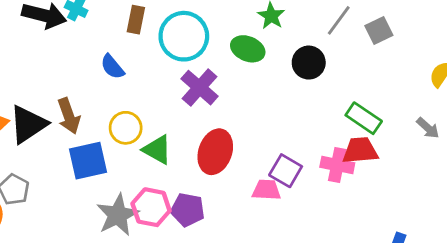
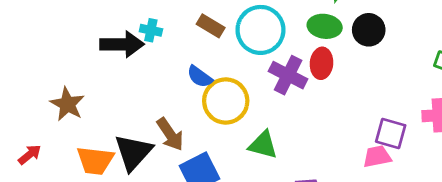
brown rectangle: (136, 20) -> (211, 26), turned -56
black circle: (309, 63) -> (369, 30), moved
yellow circle: (126, 128) -> (226, 101), moved, size x1.4
red ellipse: (215, 152) -> (321, 63), moved, size x0.7

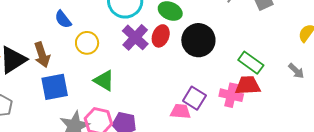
black circle: (369, 30) -> (198, 40), moved, size x1.4
blue semicircle: (200, 77) -> (63, 19), moved
yellow circle: (226, 101) -> (87, 43), size x0.7

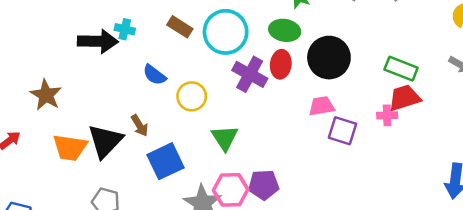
brown arrow: (42, 55) -> (140, 125), size x0.7
green triangle: (104, 81) -> (225, 138), turned 40
pink cross: (231, 95) -> (387, 115), size x0.7
pink trapezoid: (180, 111) -> (322, 106), moved

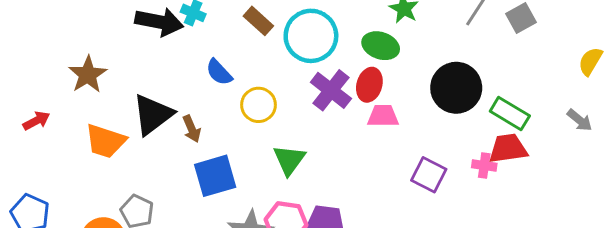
black circle: (329, 58) -> (456, 88), moved
pink trapezoid: (322, 106) -> (383, 116), moved
black triangle: (105, 141) -> (153, 115), moved

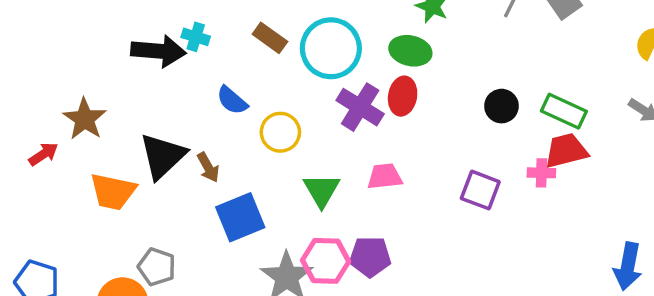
black circle: (456, 88) -> (501, 106), moved, size x0.6
pink trapezoid: (383, 116) -> (385, 176), moved
red arrow: (36, 121) -> (43, 154), moved

